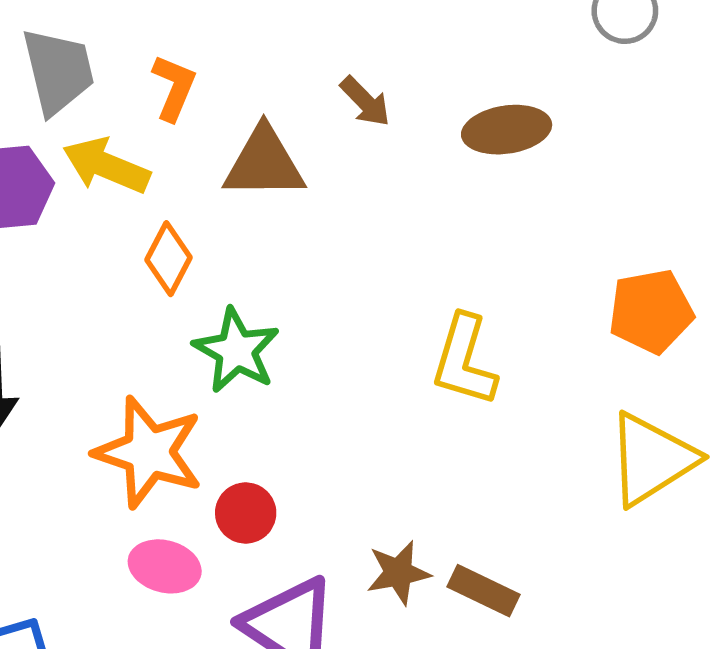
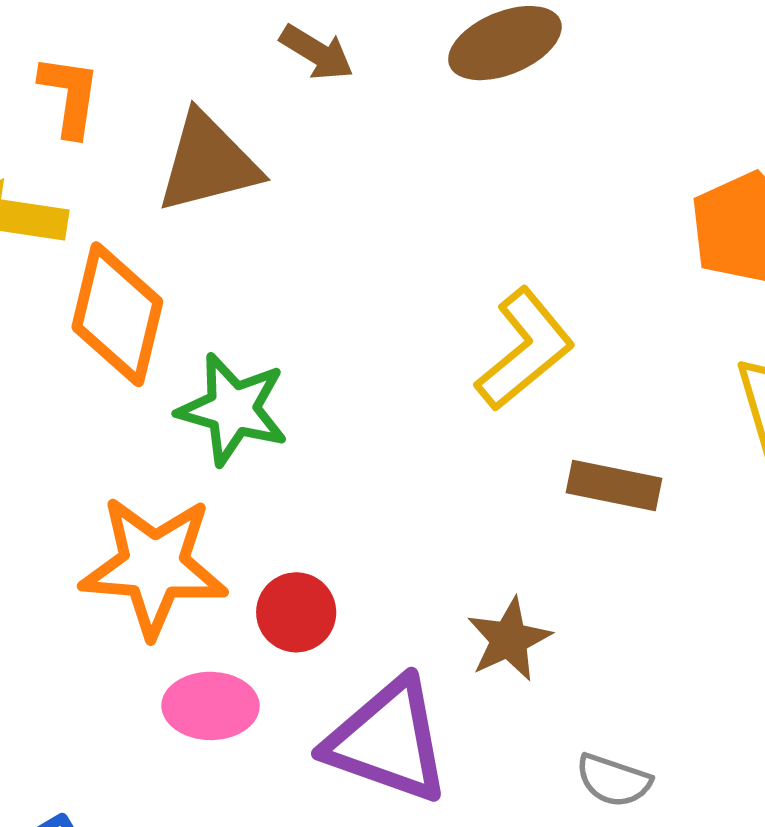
orange diamond: (168, 259) -> (117, 314), size x1.5
yellow L-shape: (464, 360) -> (525, 349), turned -132
brown rectangle: (483, 591) -> (614, 485), moved

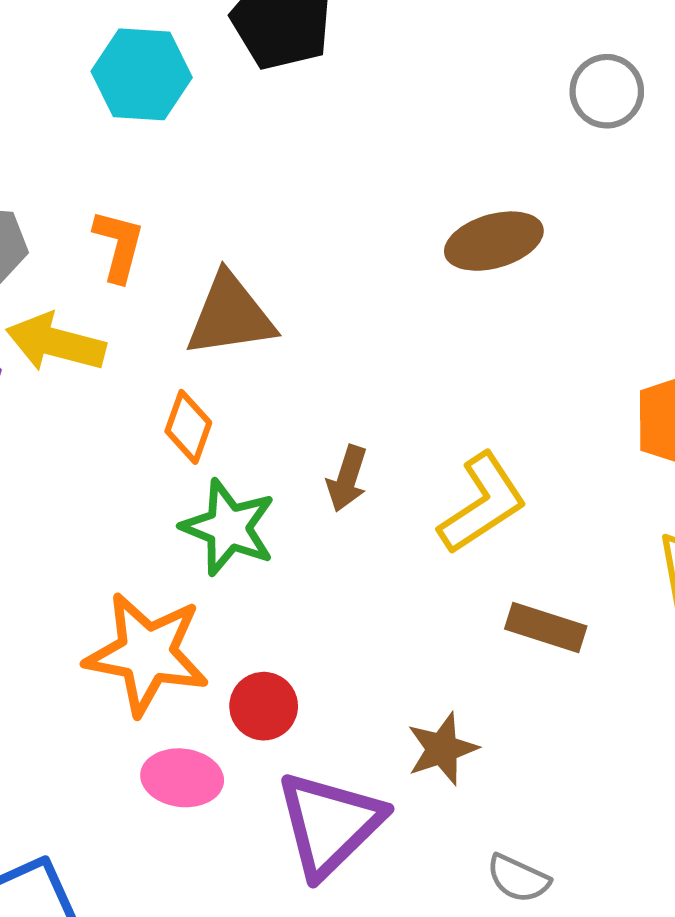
brown arrow: (317, 52) -> (347, 479), moved, turned 70
orange diamond: (117, 314) -> (188, 427), moved, size x0.6
purple triangle: (388, 741) -> (330, 824), turned 50

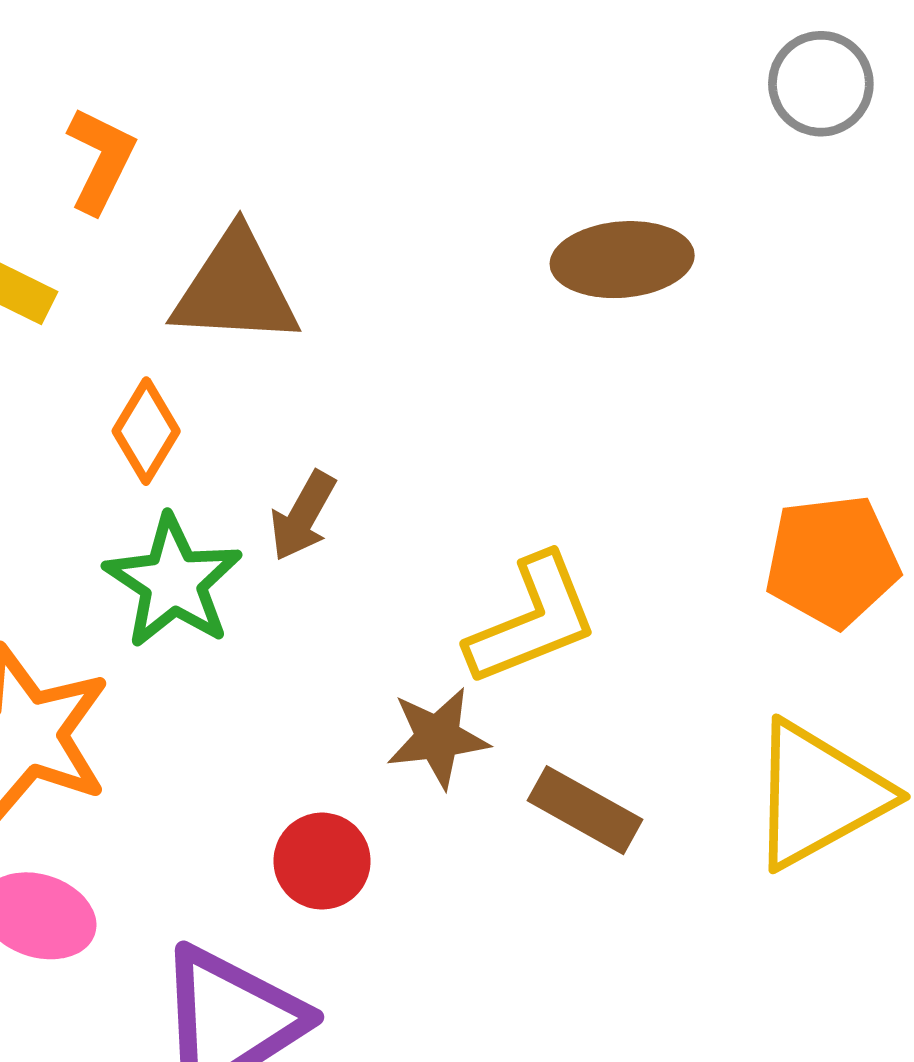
brown arrow: (347, 479) -> (303, 516), moved
red circle: (264, 706) -> (322, 861), moved
brown star: (442, 749) -> (438, 738), moved

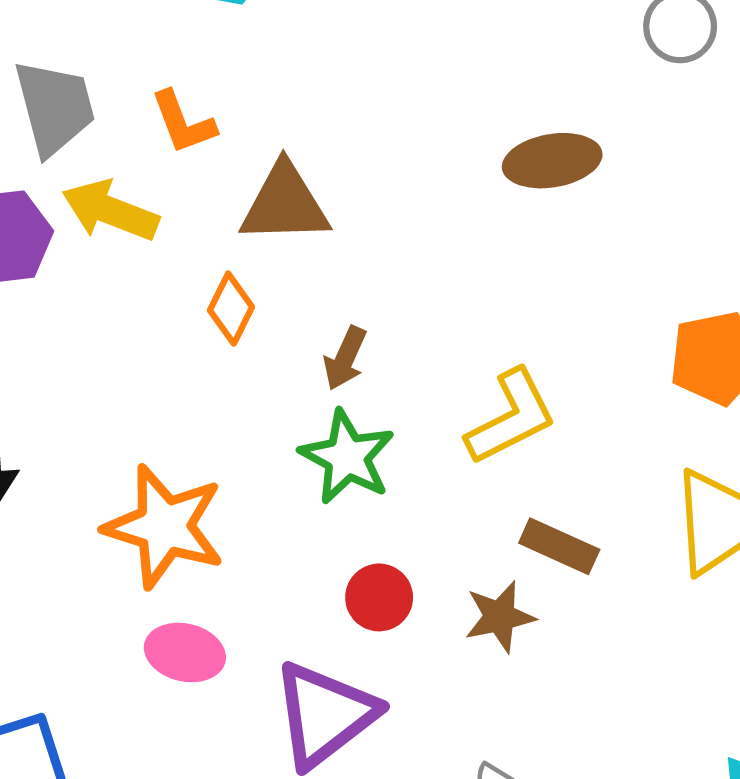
orange L-shape: (101, 160) -> (183, 122), turned 138
green star: (173, 582) -> (347, 457), moved
brown star: (438, 738) -> (500, 617), moved

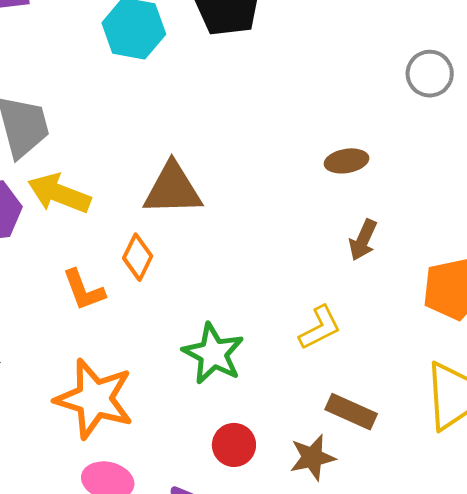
orange L-shape: (183, 122) -> (84, 290), moved
brown ellipse: (552, 161) -> (347, 161), size x0.7
brown arrow: (345, 358) -> (363, 240), moved
yellow L-shape: (511, 417) -> (320, 328), size x0.7

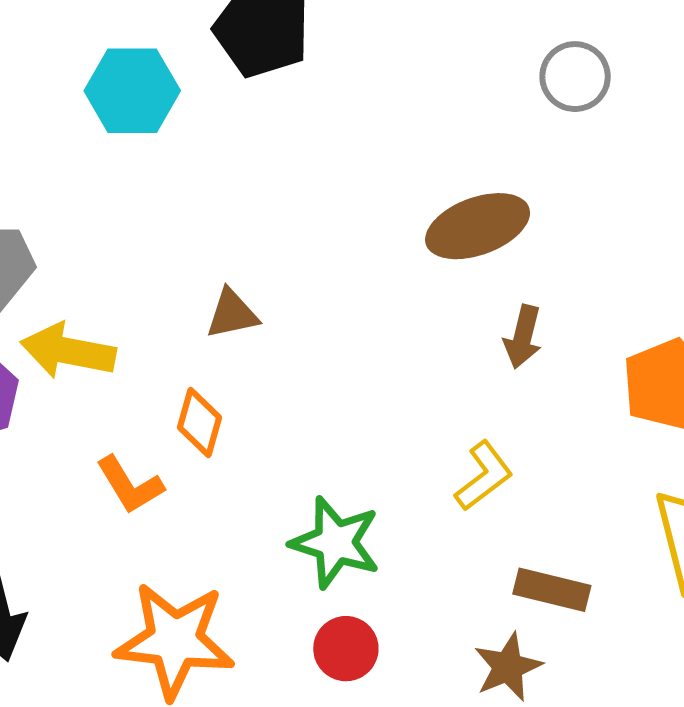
brown ellipse: (347, 161) -> (478, 226), size x1.6
brown triangle: (173, 189) -> (232, 314), size x0.6
red circle: (234, 445) -> (346, 649), moved

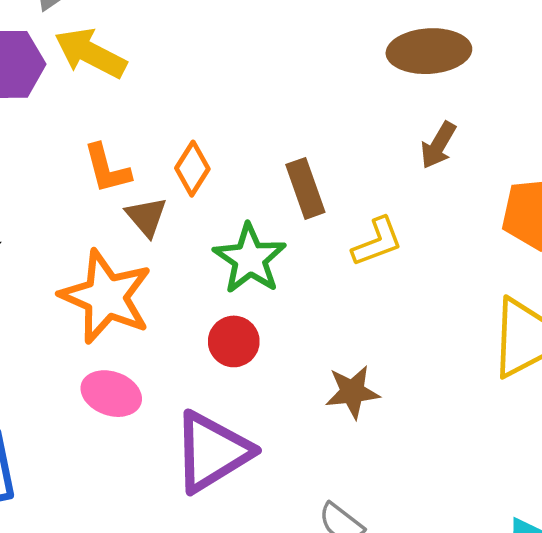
brown triangle: (232, 314) -> (146, 217), moved, turned 45
orange diamond: (199, 422) -> (192, 169), moved
brown rectangle: (552, 590) -> (305, 188), moved, turned 40

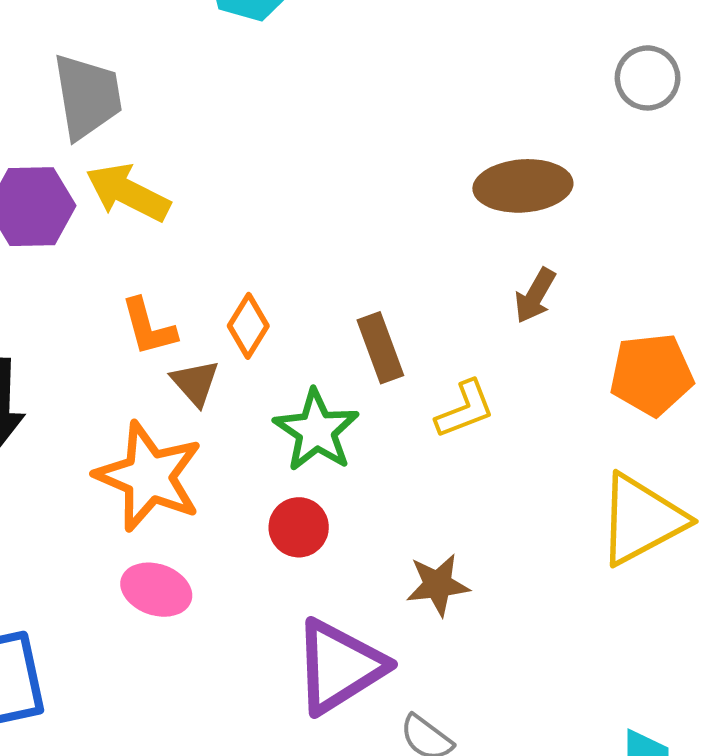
purple triangle: (212, 452) -> (339, 666), moved

